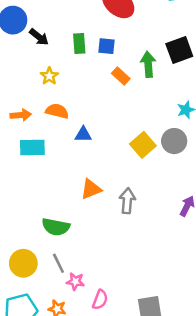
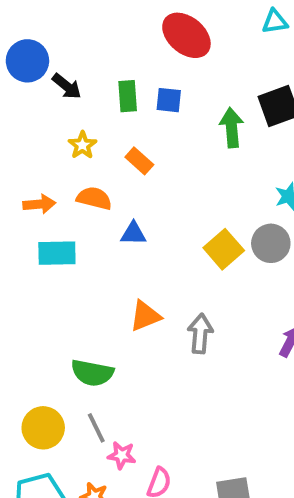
orange rectangle: (121, 76) -> (139, 161), moved

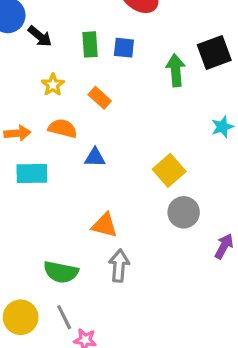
gray circle: (271, 243) -> (184, 212), moved
orange triangle: (145, 316) -> (105, 225), turned 36
gray arrow: (200, 334) -> (119, 266), moved

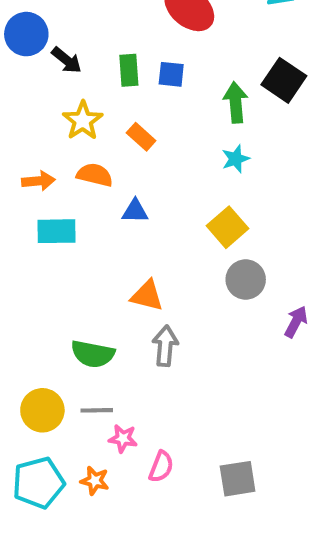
black square: (214, 52) -> (284, 80), turned -36
yellow star: (53, 85) -> (83, 121), size x1.4
cyan star: (222, 127) -> (236, 159), moved
gray line: (64, 317) -> (97, 410), turned -65

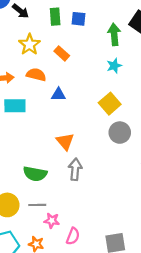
orange triangle: (147, 296) -> (65, 141), turned 36

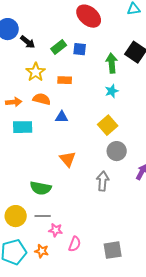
green rectangle: (55, 17) -> (59, 47), turned 56
orange rectangle: (62, 53) -> (65, 80), turned -40
gray arrow: (75, 169) -> (103, 181), moved

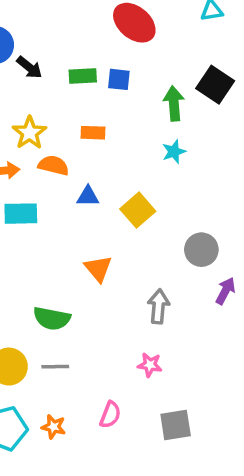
green rectangle: (59, 47) -> (83, 76), turned 35
yellow star: (36, 72) -> (29, 133), moved
yellow square: (108, 125) -> (138, 210), moved
gray circle: (117, 151) -> (201, 250), moved
pink star: (56, 230) -> (150, 365), moved

